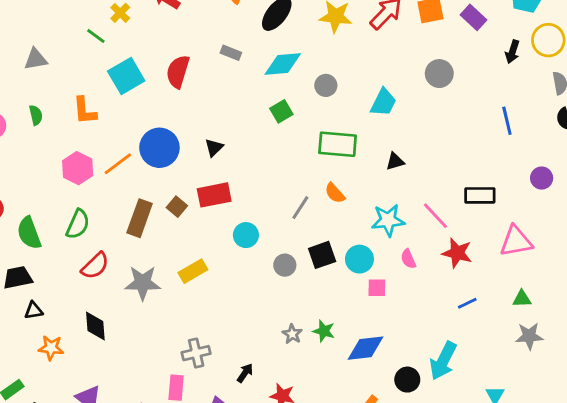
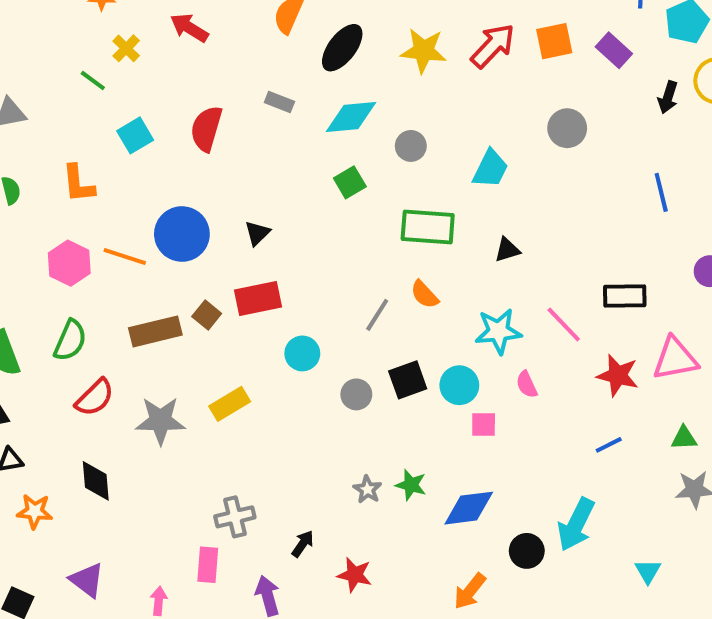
cyan square: (126, 76) -> (135, 135), size x0.7
orange line: (118, 164) -> (125, 257), turned 56
brown rectangle: (140, 218) -> (155, 331), turned 57
red star: (457, 253) -> (618, 375), moved

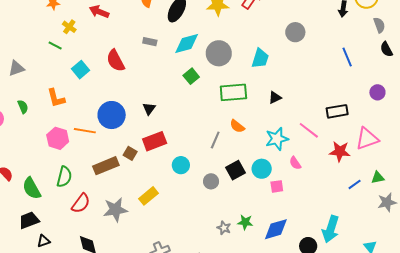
red semicircle: (206, 129) -> (116, 61), turned -35
gray circle: (411, 146) -> (219, 53), size x1.6
blue line: (609, 445) -> (355, 184), moved

